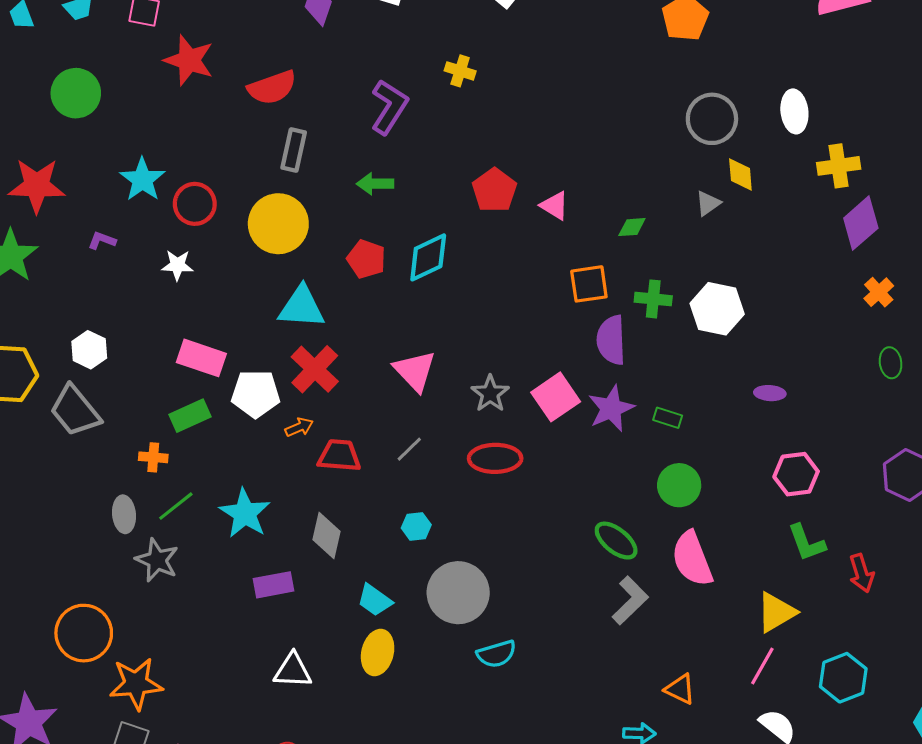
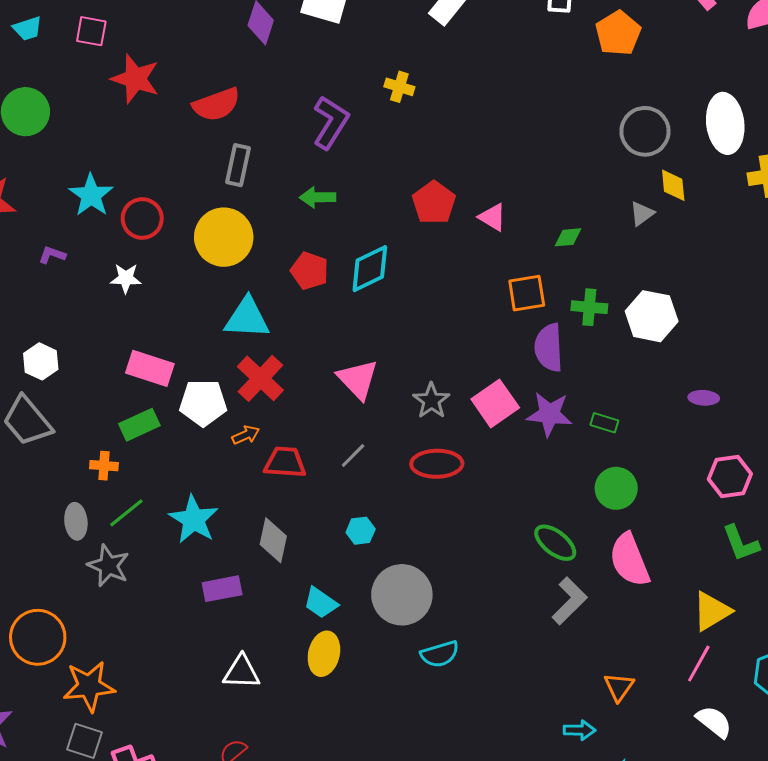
white ellipse: (794, 111) -> (725, 123), size x1.4
purple star: (611, 408) -> (549, 414), turned 30
orange triangle: (680, 689) -> (619, 687), turned 40

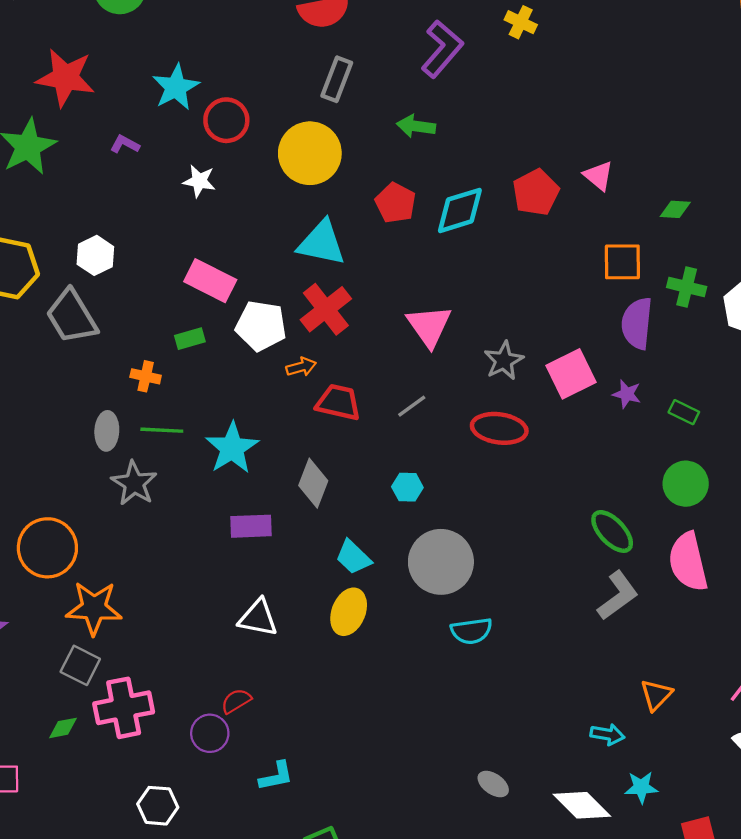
red pentagon: (434, 203) -> (536, 192), moved
purple star: (549, 414) -> (627, 394), size x0.6
green rectangle: (139, 425) -> (190, 339), size x0.7
green line: (126, 513) -> (162, 430), turned 33

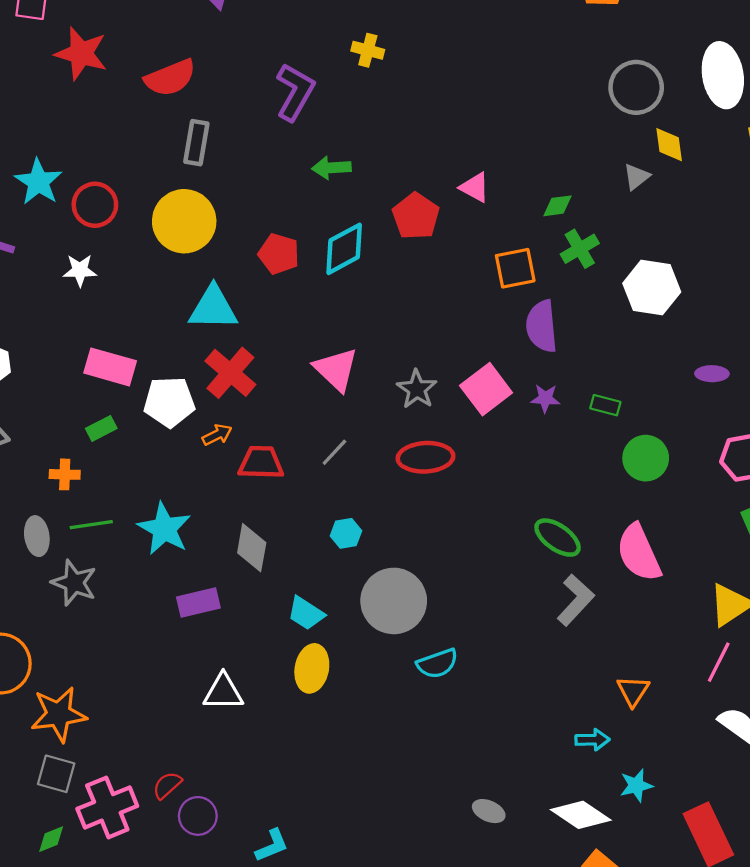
green arrow: (416, 126) -> (331, 168), moved
green cross: (687, 287) -> (580, 249), moved, turned -33
green circle: (686, 484) -> (646, 458), moved
red semicircle: (236, 701) -> (167, 785), moved

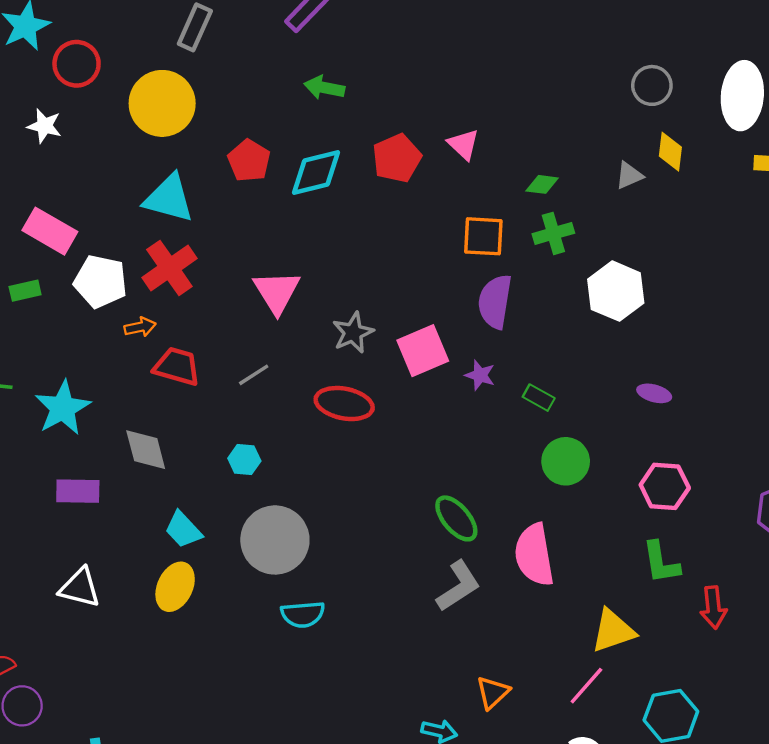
gray circle: (636, 87) -> (652, 85), size x0.7
gray diamond: (252, 548) -> (146, 450), turned -39

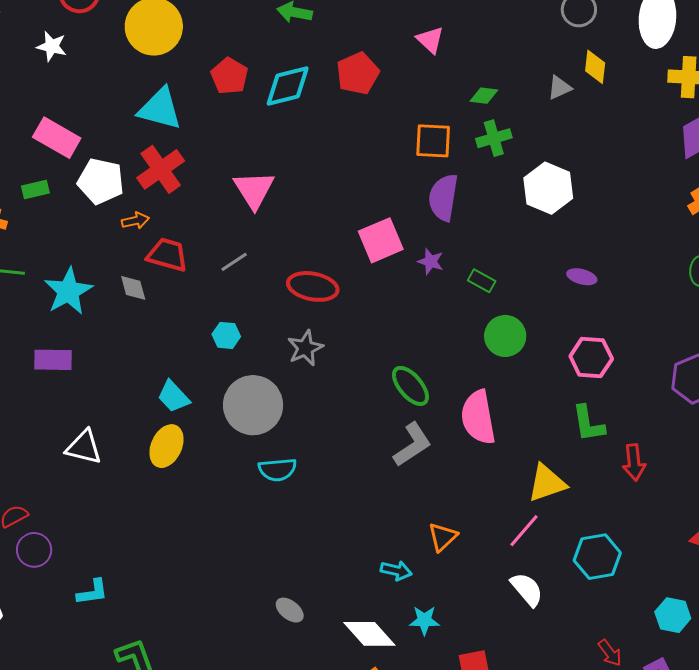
pink triangle: (463, 144) -> (430, 40), moved
gray star: (353, 333) -> (305, 348), moved
gray diamond: (146, 450) -> (133, 288), moved, size x0.7
purple rectangle: (78, 491) -> (53, 360), moved

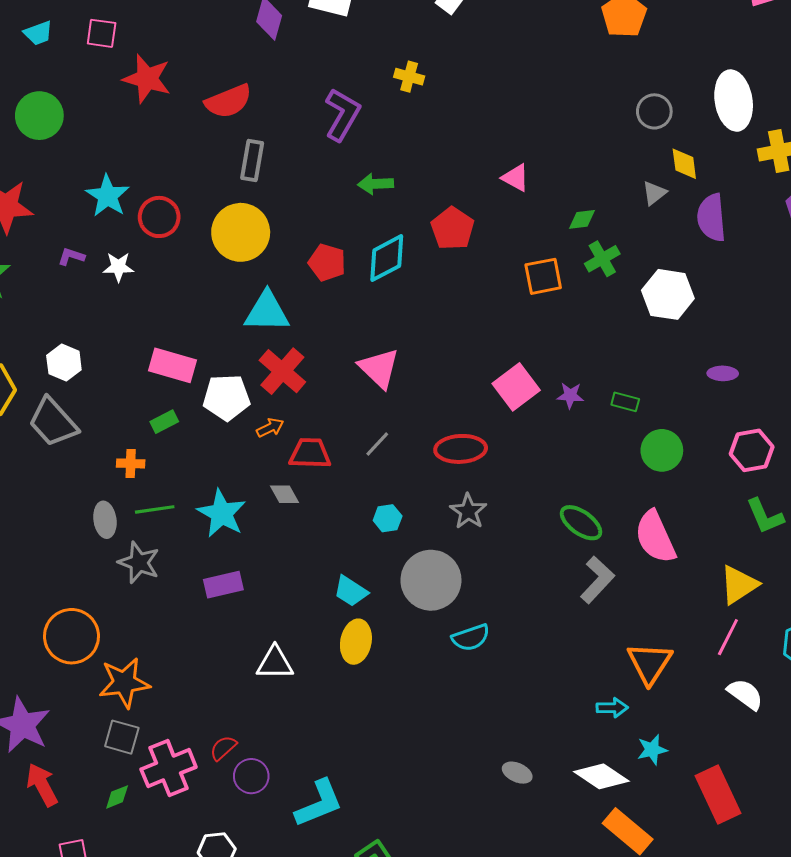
white star: (52, 46) -> (118, 267), moved
purple semicircle: (443, 198) -> (711, 218), moved
orange triangle: (443, 537) -> (650, 663), size x1.5
cyan L-shape: (92, 592) -> (319, 803), size x1.6

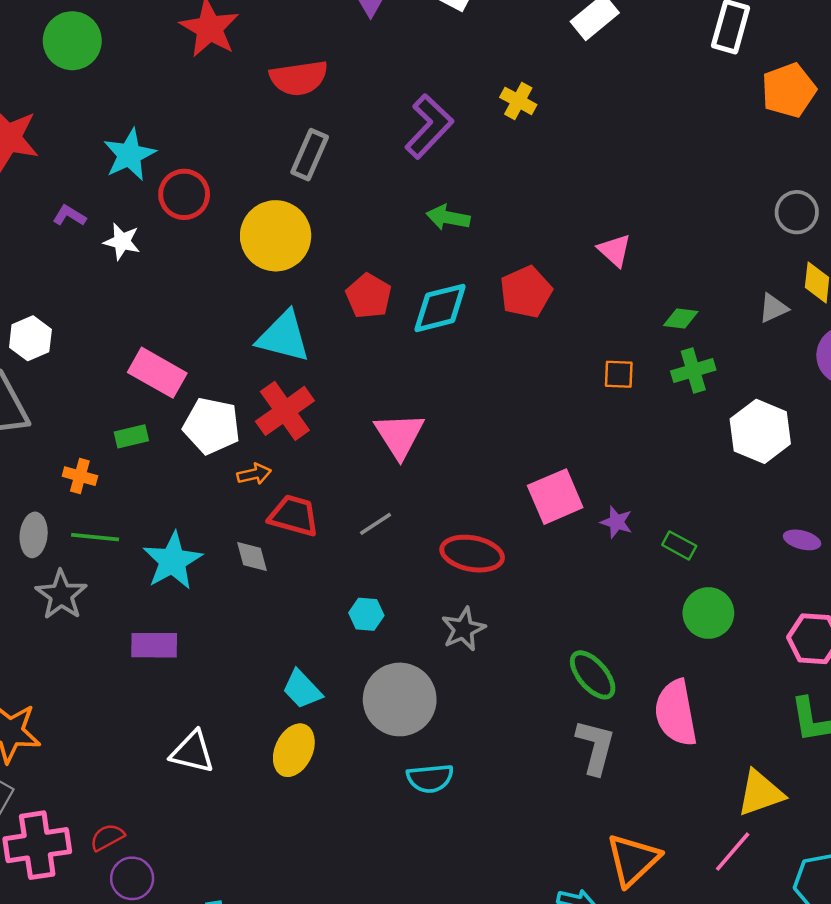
orange square: (543, 276) -> (619, 374), size x0.7
gray L-shape: (597, 580) -> (595, 747), turned -42

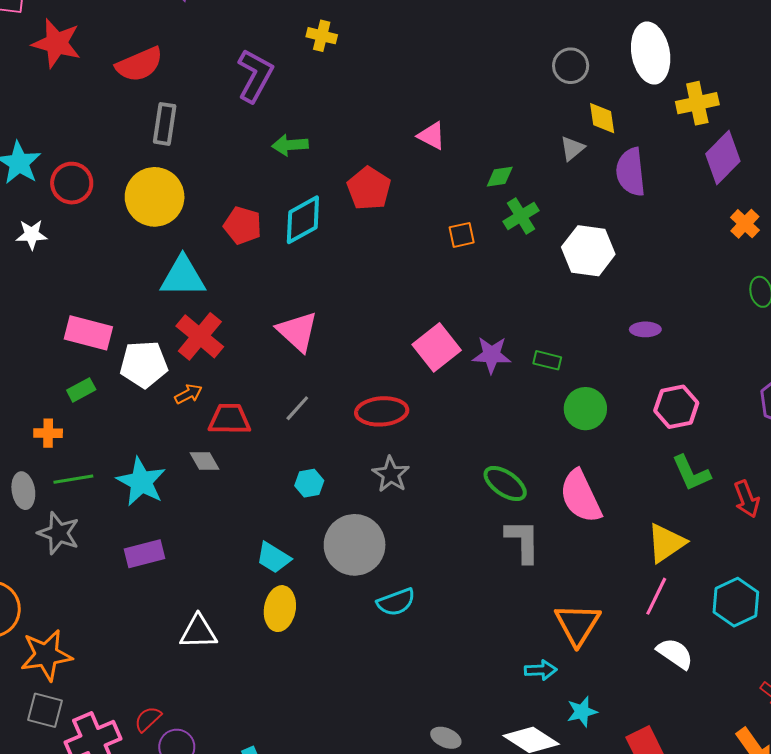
purple star: (616, 522) -> (492, 355), size x1.4

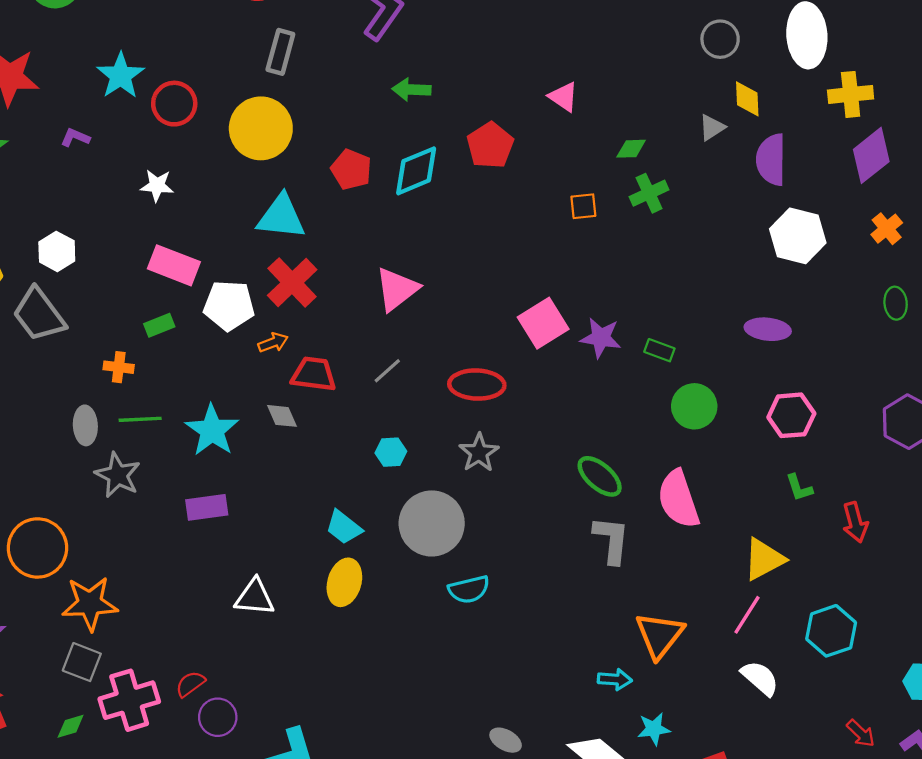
white star: (32, 235) -> (157, 186), moved
white hexagon: (588, 251) -> (798, 236), moved
purple ellipse: (645, 329) -> (768, 329), size x1.4
pink triangle: (297, 331) -> (397, 289), turned 33
green L-shape: (691, 473) -> (799, 488), size x0.7

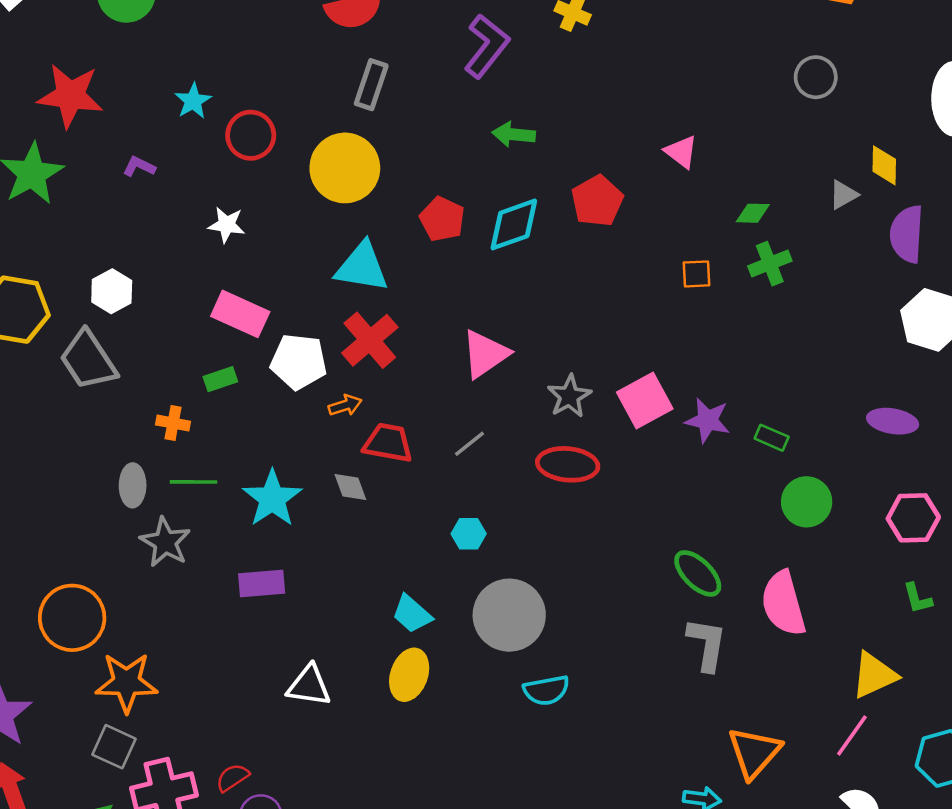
gray circle: (720, 39) -> (816, 77), moved
cyan star: (121, 76) -> (193, 101), size x0.7
gray star: (479, 453) -> (569, 396), moved

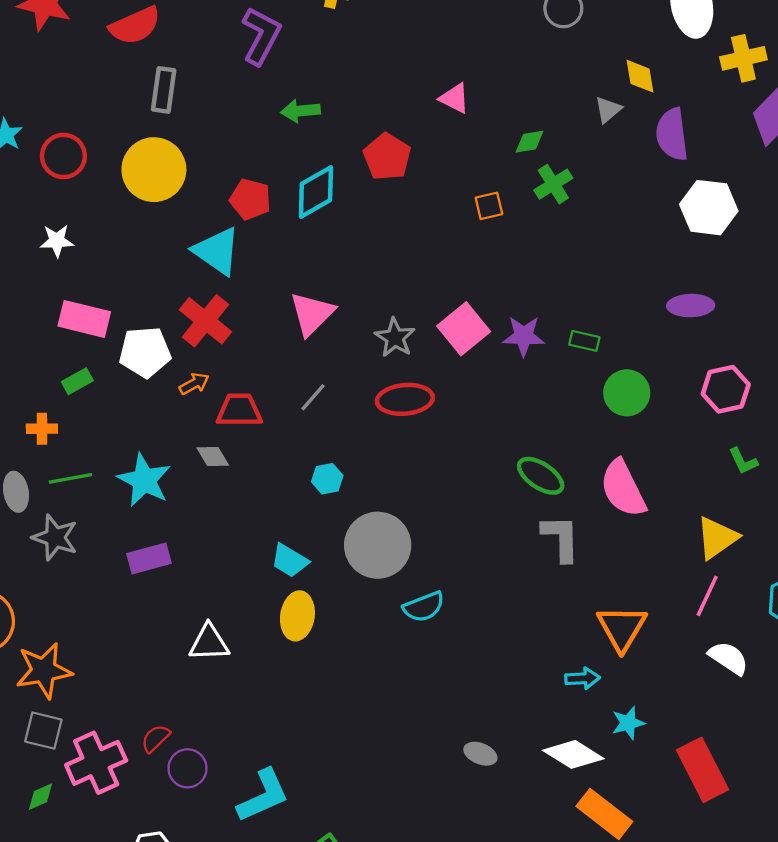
cyan triangle: (362, 267) -> (217, 251), moved, turned 36

